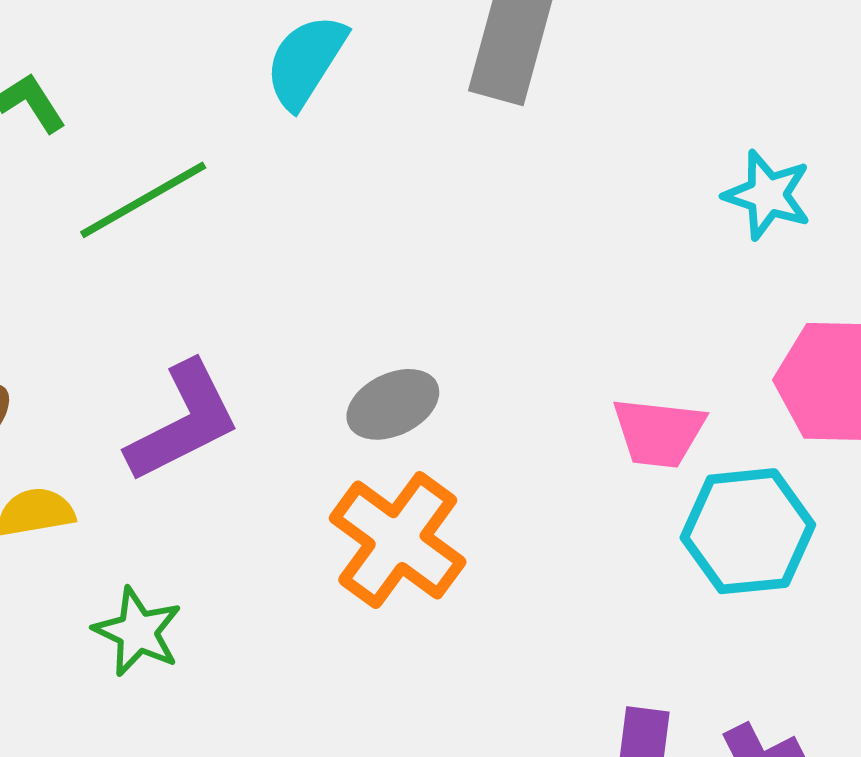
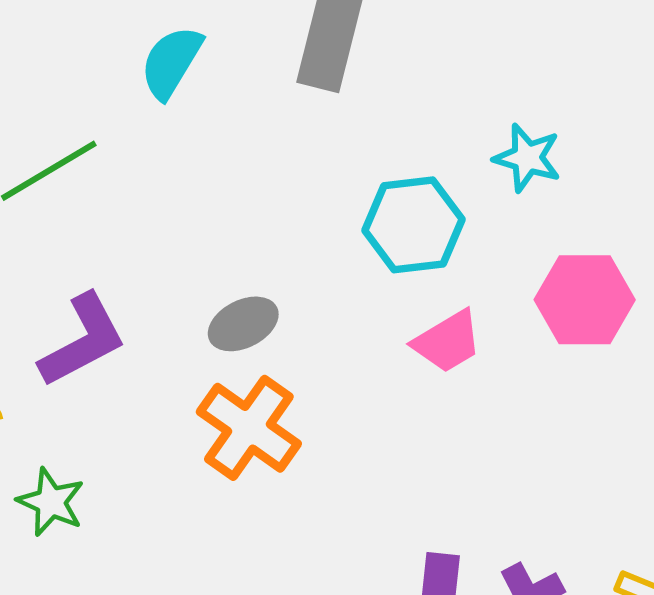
pink trapezoid: (659, 433) -> (447, 342), turned -36
cyan hexagon: (748, 531) -> (413, 225), moved

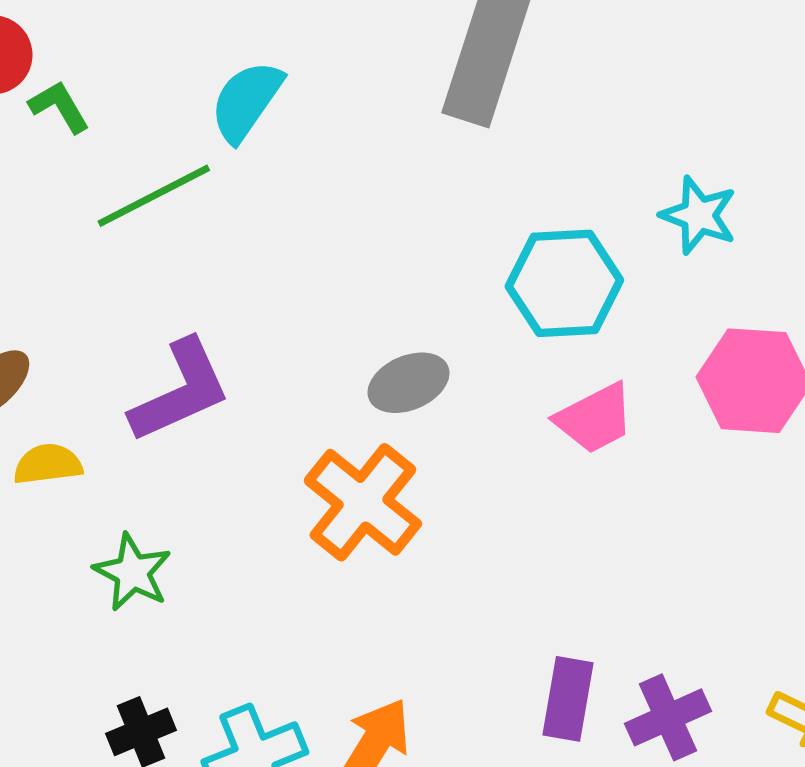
cyan semicircle: (171, 62) -> (246, 101), moved
gray ellipse: (243, 324) -> (408, 383), moved

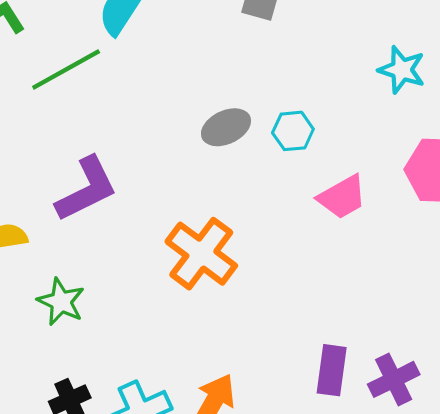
cyan hexagon: (564, 283) -> (293, 131), moved, size x0.6
gray ellipse: (408, 383) -> (226, 127), moved

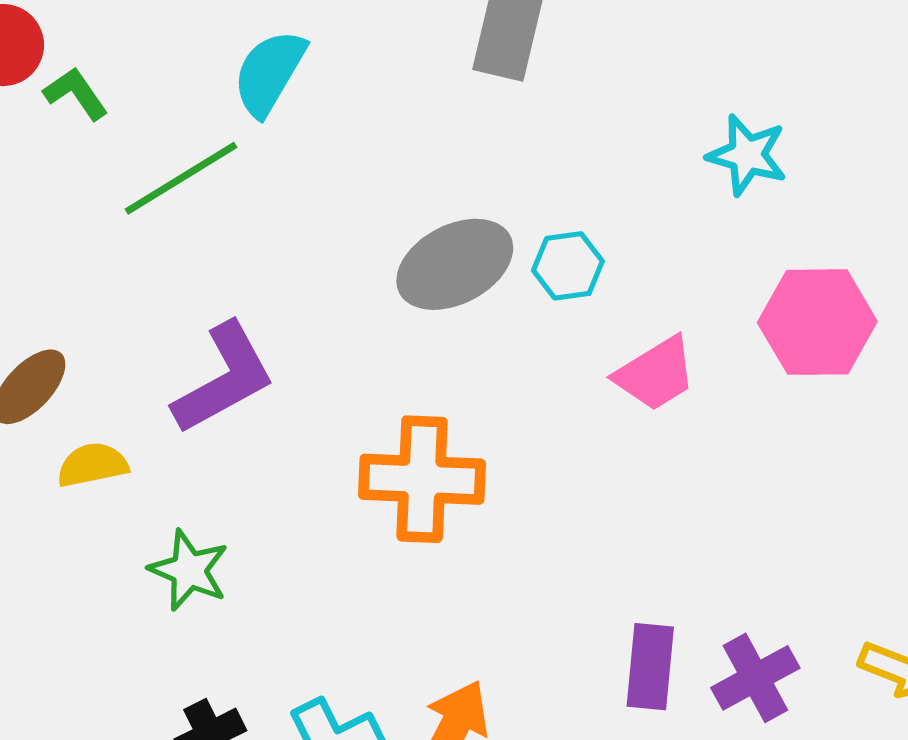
gray ellipse: (226, 127) -> (455, 264), size x1.4
orange cross: (201, 254) -> (422, 479), turned -32

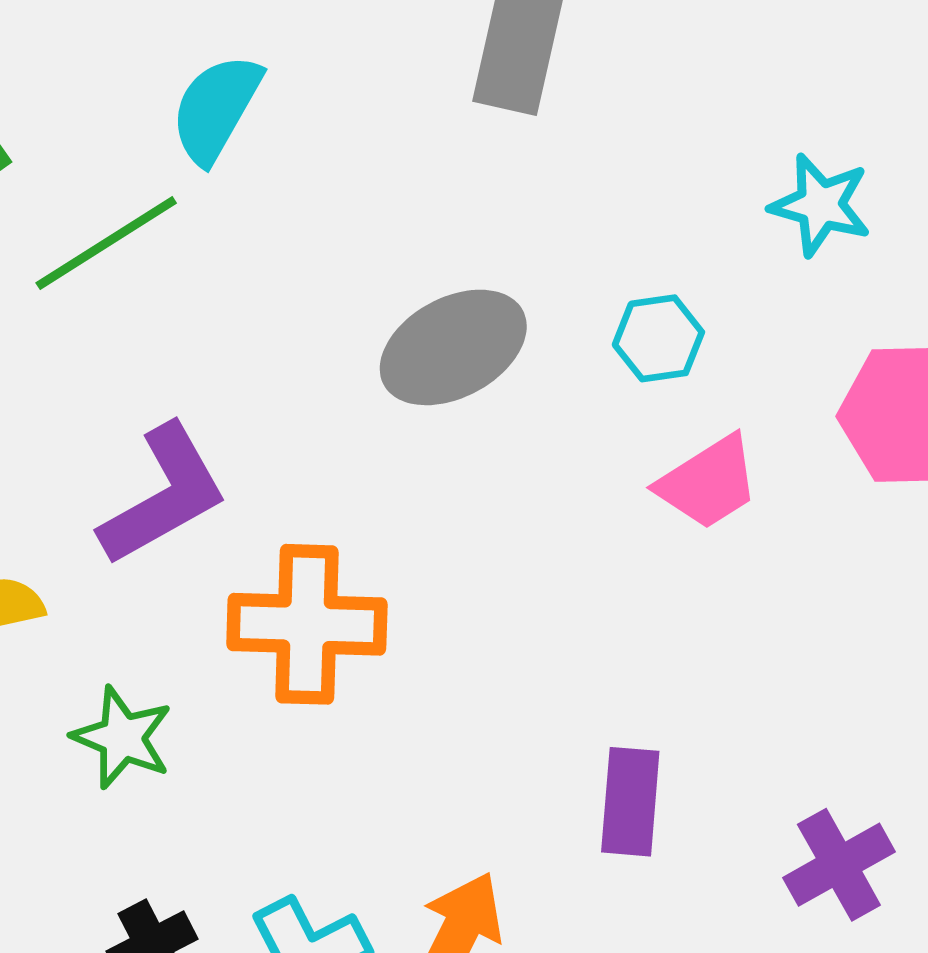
cyan hexagon: (568, 266) -> (658, 338), moved
orange cross: (422, 479) -> (307, 624), moved
purple rectangle: (650, 667) -> (630, 802), moved

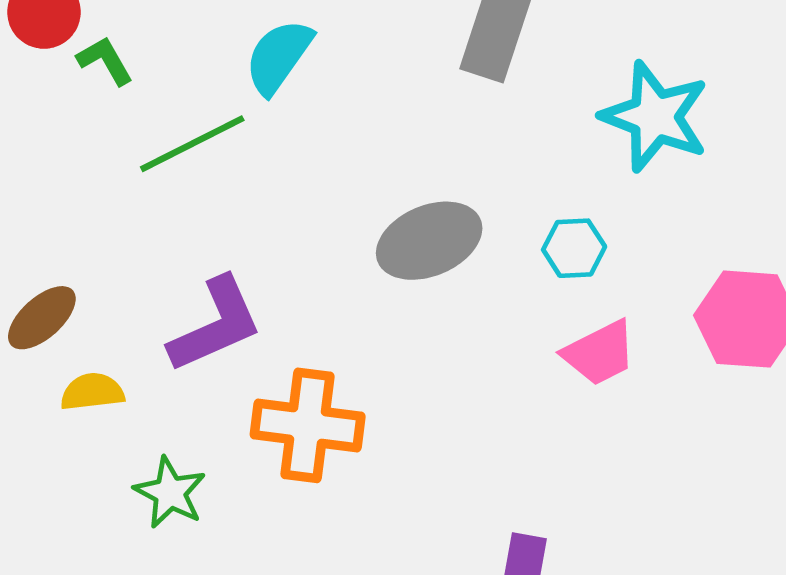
cyan star: (821, 205) -> (655, 117), moved, size x1.5

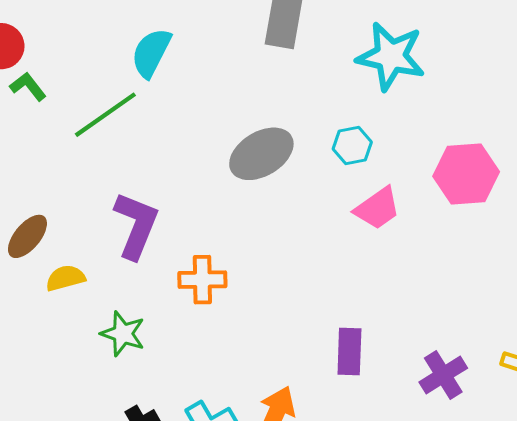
green L-shape: (105, 61) -> (28, 86), moved
purple L-shape: (215, 325) -> (136, 225), turned -36
orange cross: (308, 425) -> (202, 280), size x0.7

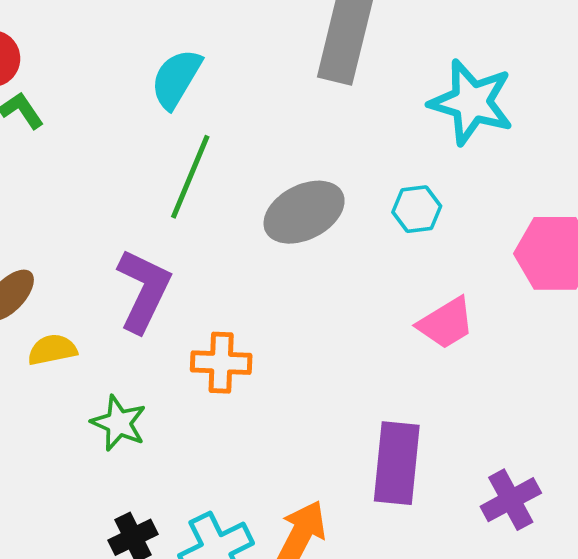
green line: (105, 115) -> (190, 177), moved, turned -36
pink trapezoid: (377, 208) -> (446, 323), moved
purple rectangle: (349, 351) -> (397, 463), size x1.4

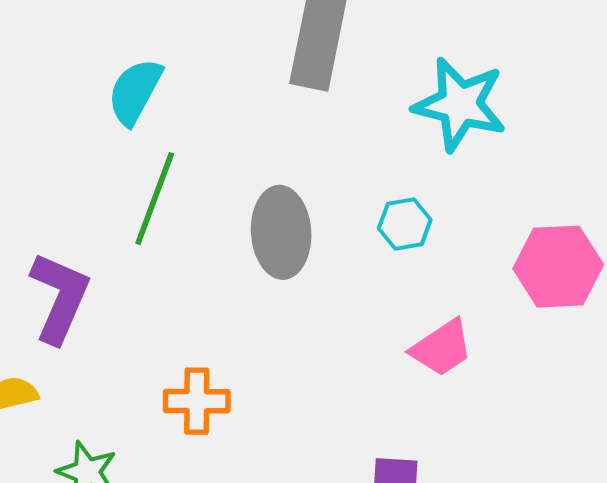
gray ellipse: (304, 212) -> (281, 232), turned -64
purple L-shape: (144, 290) -> (60, 297), moved

